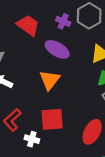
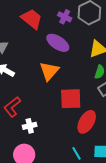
red square: (52, 119) -> (71, 99), moved
white cross: (32, 139) -> (30, 126), turned -32

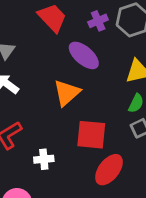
purple cross: (65, 17) -> (98, 21), turned 32
white cross: (30, 126) -> (44, 159), moved

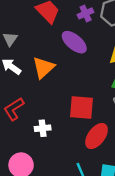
orange triangle: (67, 93) -> (43, 68), moved

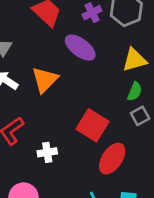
red square: (81, 107) -> (93, 125), turned 30

